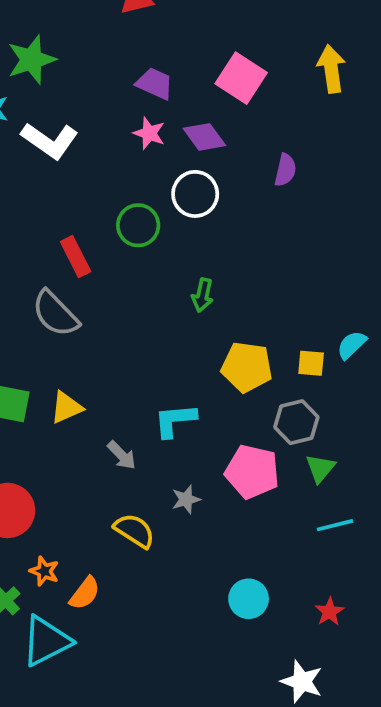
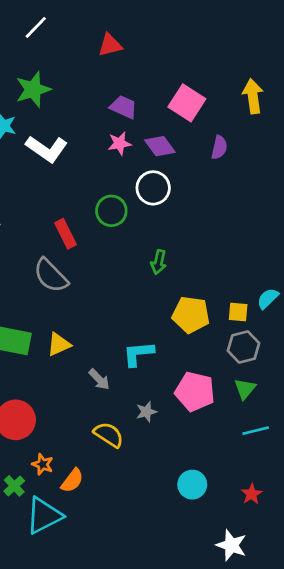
pink star: (149, 133) -> (119, 143), turned -30
purple semicircle: (285, 170) -> (219, 147), moved
gray hexagon: (296, 422) -> (244, 347), moved

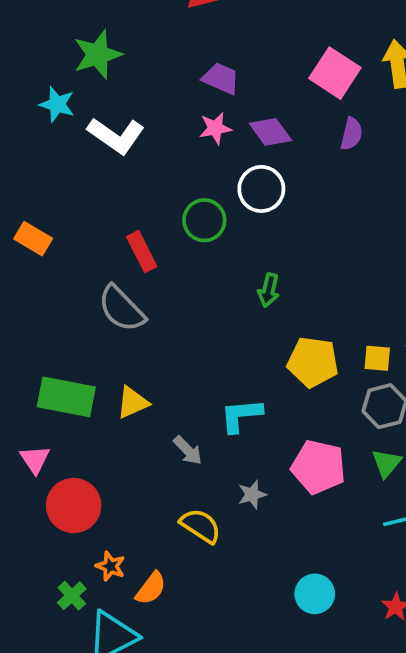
pink square: (187, 103) -> (335, 73), moved

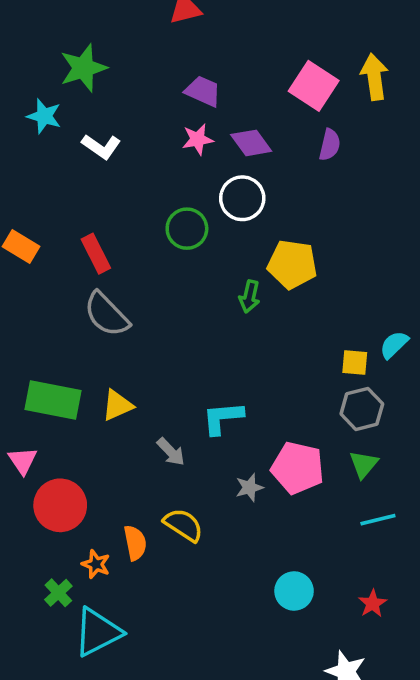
white L-shape: (116, 136) -> (101, 147), size x0.7
red rectangle: (142, 252) -> (96, 254), moved
yellow pentagon: (313, 362) -> (292, 264), moved
gray star: (252, 494) -> (249, 487), moved
orange semicircle: (151, 588) -> (135, 543), moved, turned -48

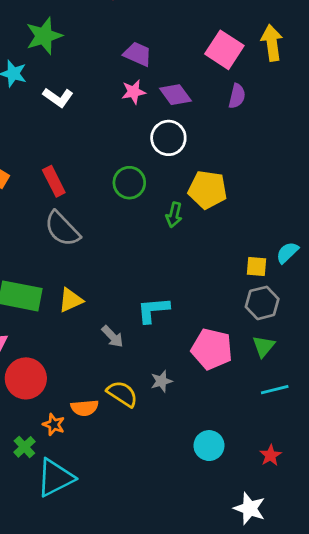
green circle: (187, 229) -> (129, 183), moved
gray star: (249, 487) -> (161, 381), moved
orange semicircle: (135, 543) -> (85, 408), turned 96

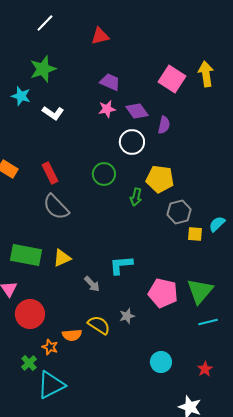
purple semicircle: (237, 96) -> (164, 125), moved
gray hexagon: (262, 303) -> (179, 212), moved
green triangle: (264, 346) -> (200, 291), size x1.6

